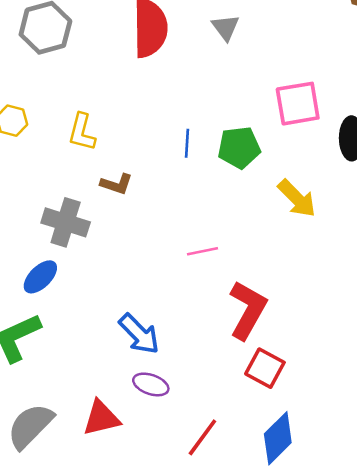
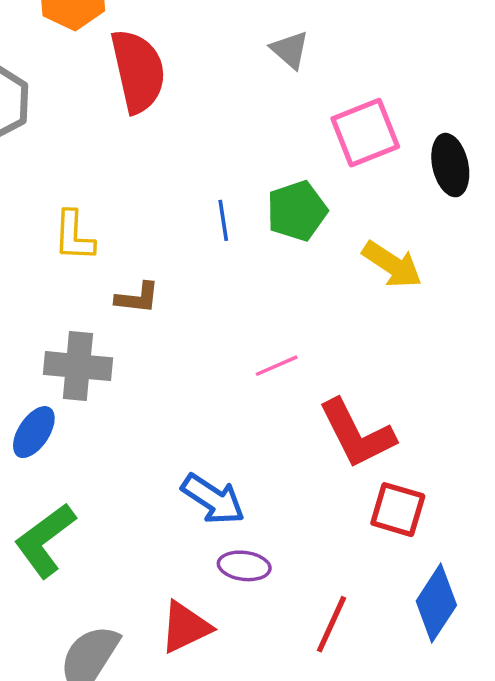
gray triangle: (226, 27) -> (290, 50), moved
blue ellipse: (40, 277) -> (34, 432), moved
red L-shape: (248, 310) -> (357, 434), turned 136

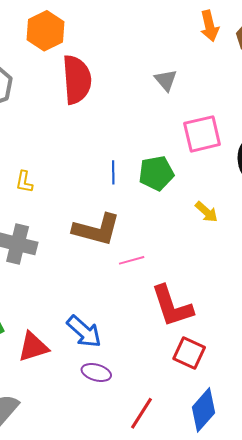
yellow L-shape: (74, 236) -> (24, 182), moved, size x0.7
yellow arrow: (392, 265) -> (206, 212), size x0.7
brown L-shape: (137, 298) -> (97, 229), moved, size x1.8
red triangle: (185, 627) -> (33, 347), moved

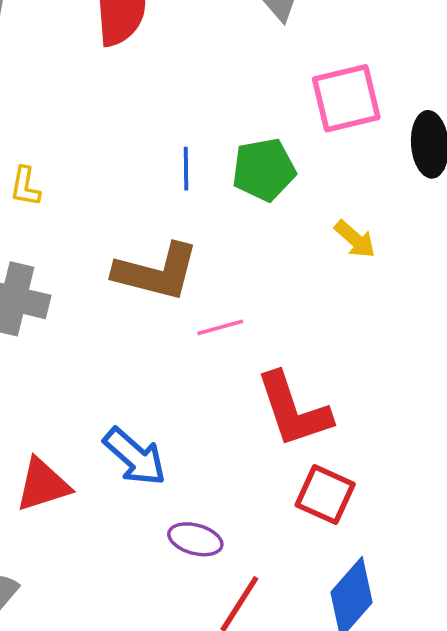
purple ellipse: (96, 373) -> (195, 539), moved

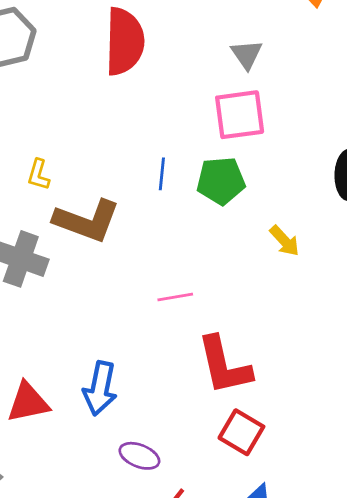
pink square: (346, 98) -> (240, 115), moved
brown L-shape: (156, 272) -> (87, 221), moved
blue arrow: (135, 457) -> (100, 388), turned 54

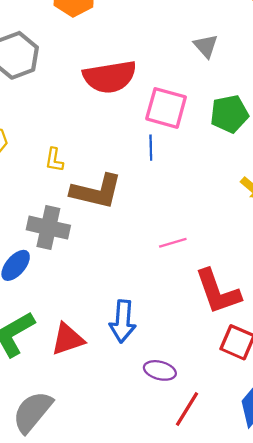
red semicircle: (125, 41) -> (110, 77), moved, turned 86
pink square: (240, 115) -> (166, 108), moved, turned 30
green pentagon: (221, 181) -> (229, 114), moved

